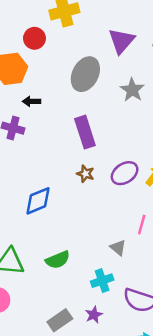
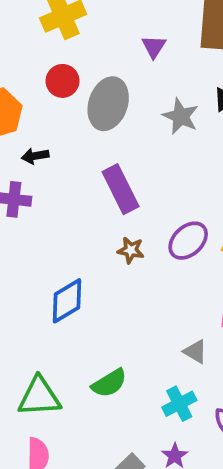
red circle: (34, 38) -> (62, 81), moved
purple triangle: (121, 41) -> (154, 47), size x0.6

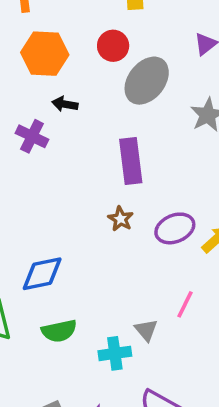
blue diamond: (67, 301) -> (42, 274), moved
cyan cross: (179, 404) -> (115, 353), moved

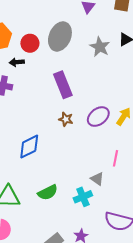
red circle: (113, 46) -> (30, 43), moved
blue diamond: (42, 274) -> (29, 147), moved

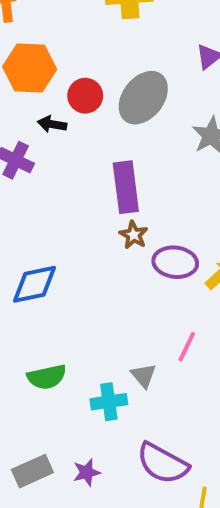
purple ellipse: (98, 117) -> (175, 262), turned 30
brown star: (66, 119) -> (134, 235), moved

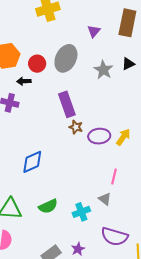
gray triangle: (144, 376) -> (105, 199), moved

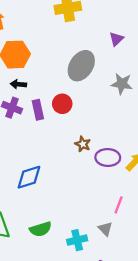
red circle: (37, 64) -> (62, 104), moved
gray star: (103, 70) -> (122, 84), turned -30
black arrow: (24, 81) -> (18, 84), moved
purple rectangle: (67, 104) -> (38, 110), moved, size x0.7

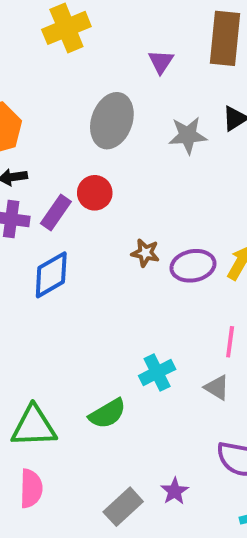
purple rectangle: (38, 110) -> (56, 212), turned 60
blue diamond: (29, 177) -> (51, 275), moved
cyan cross: (77, 240) -> (157, 372), moved

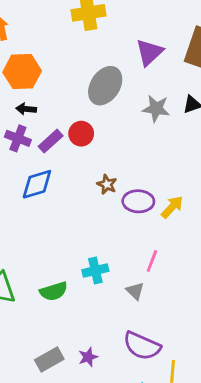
purple triangle: (161, 62) -> (149, 52), size x1.5

